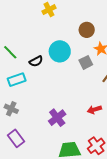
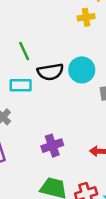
black semicircle: (36, 61) -> (50, 72), size x1.5

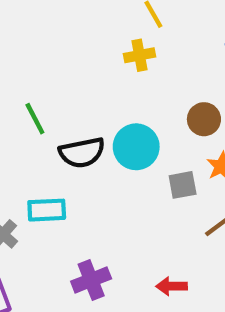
cyan rectangle: (21, 85) -> (47, 210), moved

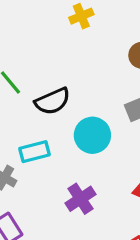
cyan circle: (136, 147) -> (92, 135), moved

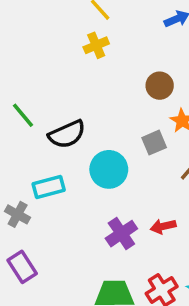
purple cross: (81, 199) -> (121, 234), moved

